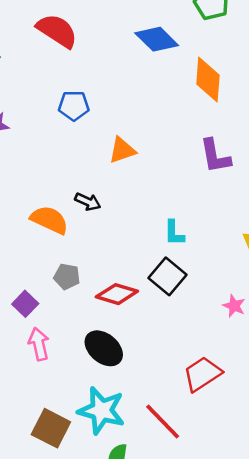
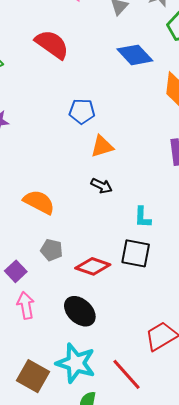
blue pentagon: (74, 106) -> (82, 111), moved
black arrow: (88, 202) -> (102, 186), moved
black square: (168, 276) -> (136, 253), turned -32

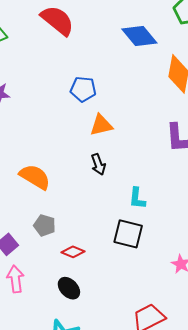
black arrow: (102, 186) -> (98, 164), turned 40
red diamond: (93, 266) -> (73, 252), moved, size x0.7
black ellipse: (80, 311) -> (69, 288), size x0.7

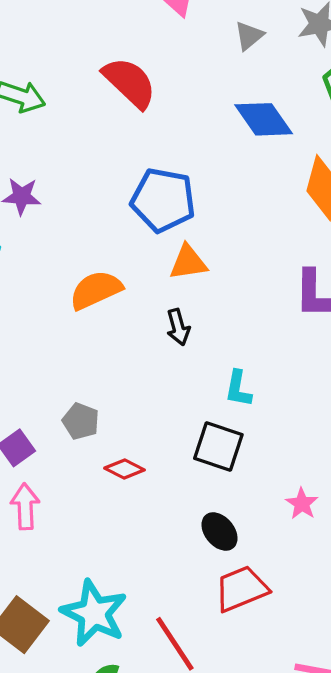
blue pentagon: (83, 89) -> (163, 200), size x1.5
orange semicircle: (35, 177) -> (96, 290), moved, turned -60
black ellipse: (69, 288) -> (219, 532), moved

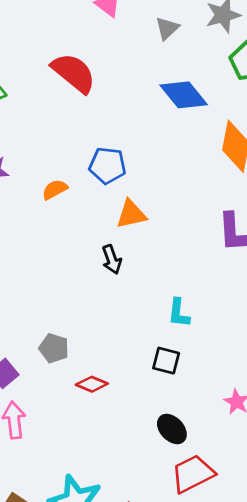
blue pentagon: (163, 200) -> (107, 166), size x0.7
orange semicircle: (96, 290) -> (55, 189), moved, size x0.6
black arrow: (178, 327) -> (112, 260), moved
black square: (218, 446) -> (166, 361), size x0.7

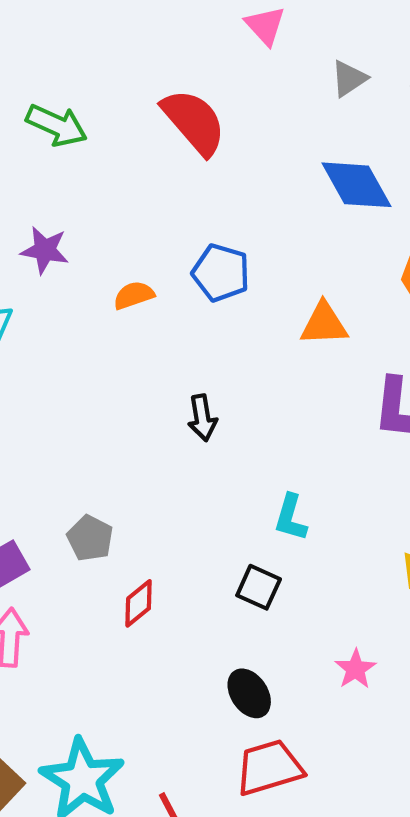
orange triangle: (131, 214) -> (324, 324), moved
red diamond: (92, 384) -> (139, 603), turned -72

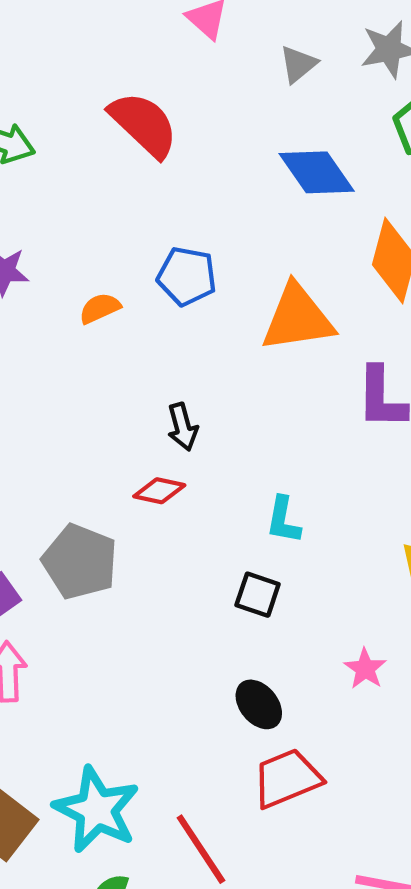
orange triangle: (324, 324) -> (298, 318), size x1.5
gray pentagon: (90, 538) -> (80, 562), size x1.6
red diamond: (139, 603) -> (159, 491), moved, turned 57

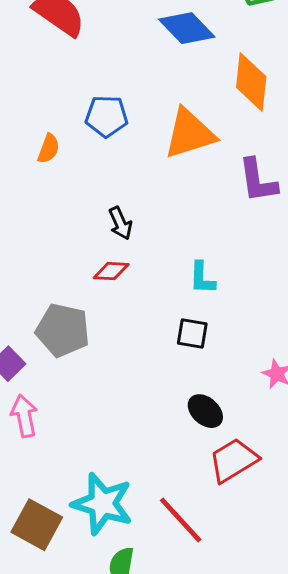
orange semicircle: (100, 308) -> (49, 149), turned 144

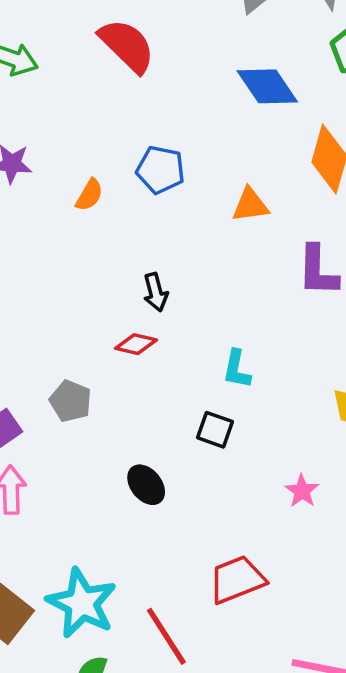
orange triangle: (190, 133) -> (250, 205), size x0.6
gray pentagon: (63, 330) -> (71, 401), size x0.7
black ellipse: (205, 411) -> (146, 485), moved

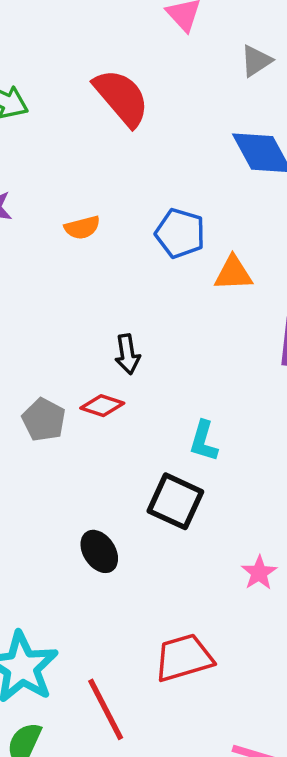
blue pentagon: (161, 170) -> (180, 233), moved
orange semicircle: (89, 195) -> (82, 228), moved, turned 40
gray pentagon: (71, 401) -> (44, 420), moved
black square: (215, 430) -> (175, 501), size x1.4

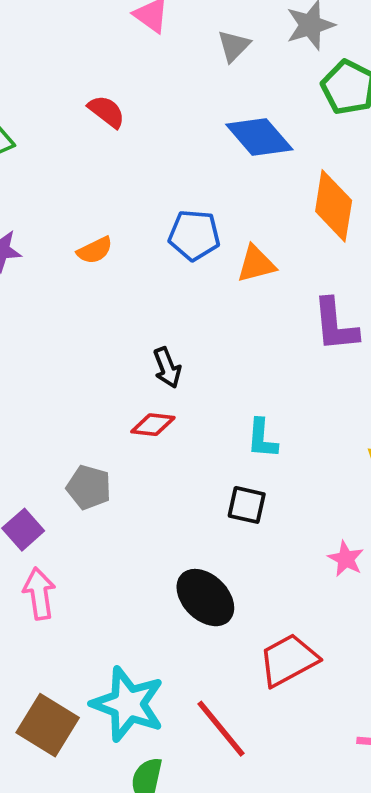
red semicircle: (121, 98) -> (107, 112), size x0.6
gray pentagon: (44, 420) -> (89, 487), moved
black square: (175, 501) -> (247, 505), size x0.7
black ellipse: (99, 551) -> (205, 598), moved, size x1.4

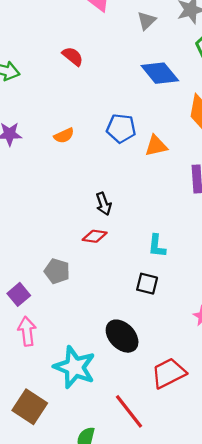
cyan star: (128, 704) -> (75, 367), moved

